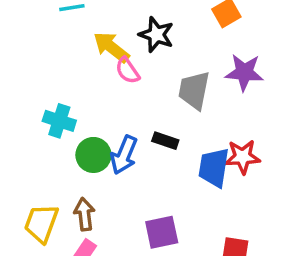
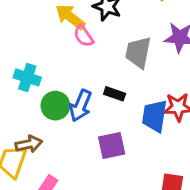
brown arrow: (84, 214) -> (29, 144), moved, turned 85
purple square: (162, 232) -> (112, 146), moved

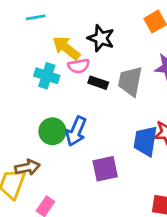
pink semicircle: (84, 36) -> (79, 66), turned -65
cyan cross: (27, 77) -> (47, 76), moved
black rectangle: (115, 94) -> (98, 83), moved

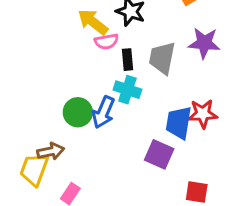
cyan cross: (47, 76) -> (127, 90), moved
black rectangle: (98, 83) -> (127, 60), turned 66
purple square: (105, 169) -> (159, 154), moved, turned 36

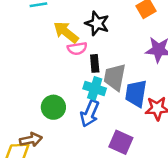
gray trapezoid: (162, 58) -> (115, 77), moved
blue arrow: (103, 112) -> (90, 113), moved
blue trapezoid: (179, 123) -> (136, 93), moved

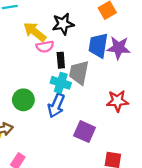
black star: (97, 23) -> (63, 24), turned -30
blue trapezoid: (136, 93) -> (98, 45), moved

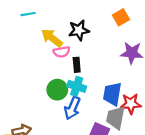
blue trapezoid: (98, 45) -> (112, 94), moved
gray trapezoid: (79, 73) -> (116, 118), moved
green circle: (23, 100) -> (57, 90), moved

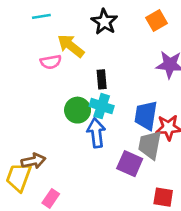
black star: (79, 30) -> (104, 22), moved, turned -30
pink semicircle: (62, 52) -> (51, 62), moved
blue arrow: (72, 108) -> (96, 133), turned 150

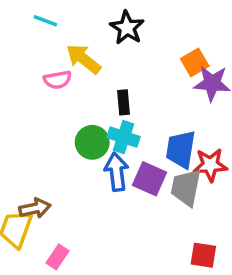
cyan line: (41, 16) -> (45, 21), turned 30
orange square: (157, 20) -> (195, 62), moved
purple square: (130, 164) -> (150, 179), moved

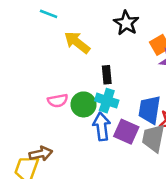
black star: (127, 28) -> (126, 23), moved
pink semicircle: (58, 80) -> (58, 101), moved

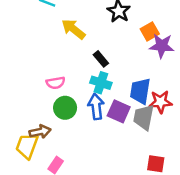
black rectangle: (107, 75) -> (101, 59), turned -35
green circle: (84, 104) -> (65, 108), moved

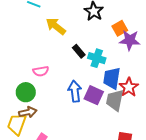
cyan cross: (101, 83) -> (97, 58), moved
red star: (160, 102) -> (129, 87), turned -30
green circle: (65, 108) -> (26, 92), moved

